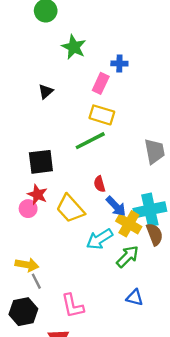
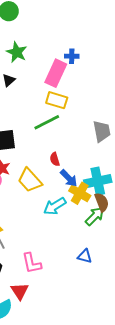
green star: (74, 47) -> (17, 52), moved
pink rectangle: (101, 83) -> (56, 73), size x1.5
green arrow: (128, 257) -> (95, 216), moved

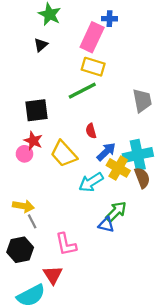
blue arrow: (69, 178) -> (106, 152), turned -90
green arrow: (95, 216) -> (116, 212), moved
blue triangle: (85, 256) -> (106, 225), moved

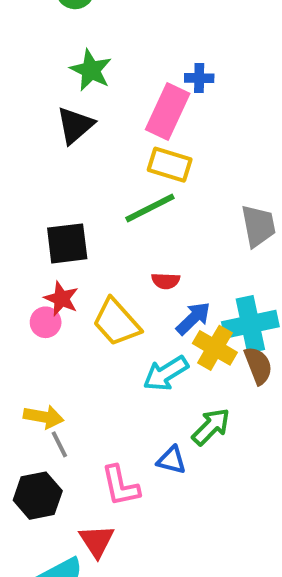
black triangle: (41, 45) -> (75, 125), size x1.5
red semicircle: (91, 131) -> (166, 281), turned -72
blue triangle: (106, 225) -> (172, 460), moved

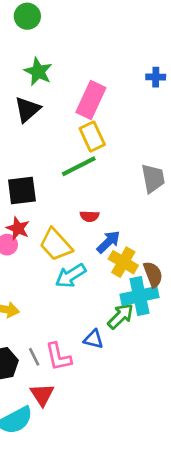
blue cross: (199, 78) -> (156, 77), moved
yellow rectangle: (170, 165) -> (92, 136), turned 48
cyan cross: (250, 324) -> (140, 296), moved
cyan arrow: (166, 373) -> (71, 276), moved
gray line: (59, 444) -> (34, 357), moved

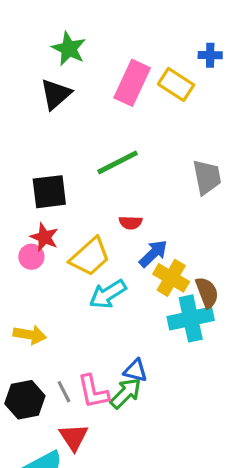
yellow rectangle: (92, 136) -> (176, 84), moved, turned -32
yellow trapezoid: (56, 245) -> (90, 257), turned -90
green arrow: (121, 316) -> (126, 393), moved

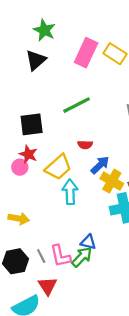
cyan arrow: (108, 294) -> (70, 192), turned 120

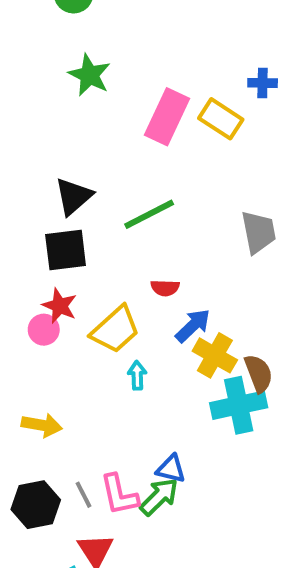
black triangle: (36, 60) -> (74, 196), moved
cyan arrow: (70, 192) -> (137, 375), size x0.6

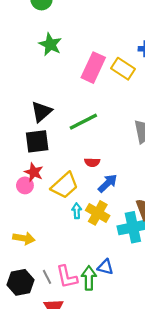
yellow cross: (215, 355) -> (98, 213), moved
blue triangle: (171, 469) -> (105, 267), moved
green arrow: (159, 497) -> (89, 278), turned -45

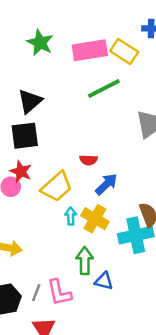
green star: (50, 44) -> (40, 43), moved
pink rectangle: (93, 68) -> (90, 50), turned 56
green line: (83, 122) -> (104, 89), moved
gray line: (47, 277) -> (36, 293), turned 48
green arrow: (89, 278) -> (85, 261), moved

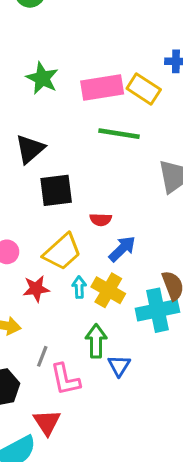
green line: (104, 89) -> (119, 134), turned 36
black square: (25, 136) -> (56, 190), moved
red star: (21, 171) -> (36, 289), moved, turned -30
blue triangle: (104, 281) -> (119, 366), turned 48
gray line: (36, 293) -> (42, 356), moved

